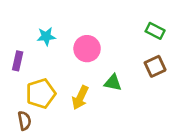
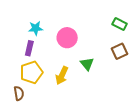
purple rectangle: (18, 61) -> (29, 48), moved
green triangle: (113, 83) -> (87, 64), turned 40

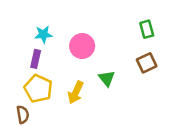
green rectangle: (120, 24) -> (147, 29), turned 48
yellow pentagon: (31, 72) -> (38, 89), turned -30

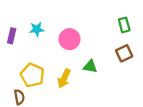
purple rectangle: (36, 59) -> (12, 36), moved
green triangle: (107, 78) -> (90, 66), turned -40

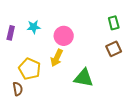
green triangle: (90, 66) -> (84, 78), moved, size x1.5
yellow arrow: (64, 78) -> (57, 58), moved

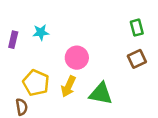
pink circle: (64, 36) -> (77, 58), moved
yellow arrow: (57, 58) -> (68, 86), moved

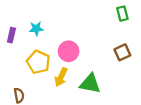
green rectangle: (137, 28) -> (122, 14), moved
yellow pentagon: (36, 83) -> (38, 62), moved

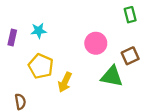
pink circle: (69, 51) -> (96, 43), moved
green triangle: (90, 84) -> (112, 76), moved

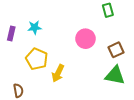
green rectangle: (130, 15) -> (108, 10), moved
green triangle: (112, 76) -> (115, 75), moved

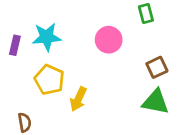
cyan star: (35, 27) -> (47, 37), size x1.5
pink circle: (85, 39) -> (109, 40), moved

